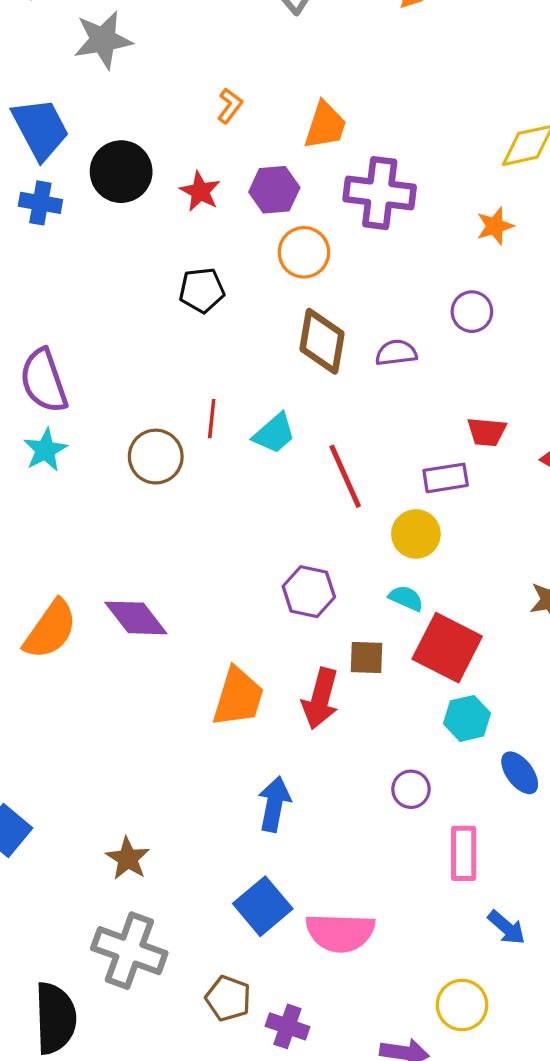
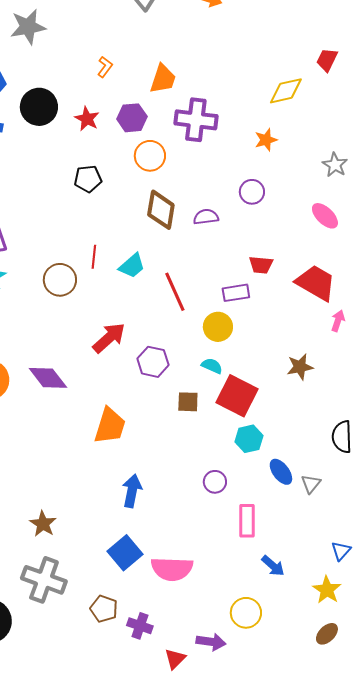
red arrow: (320, 699) -> (109, 338), moved, turned -147

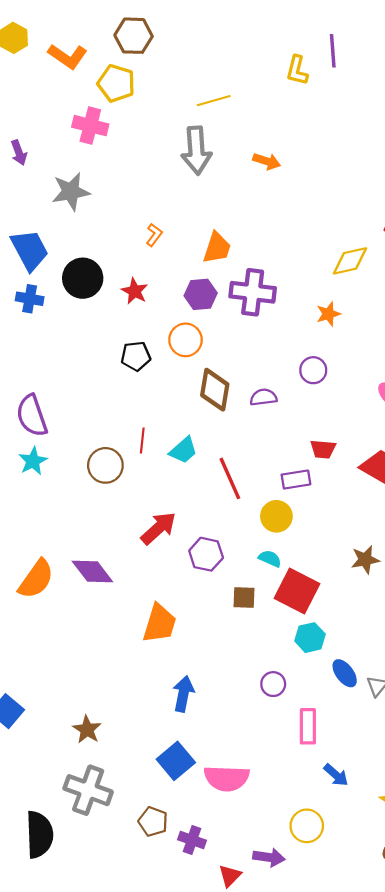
purple hexagon: (132, 118) -> (201, 294), moved
orange circle: (150, 156) -> (186, 340), moved

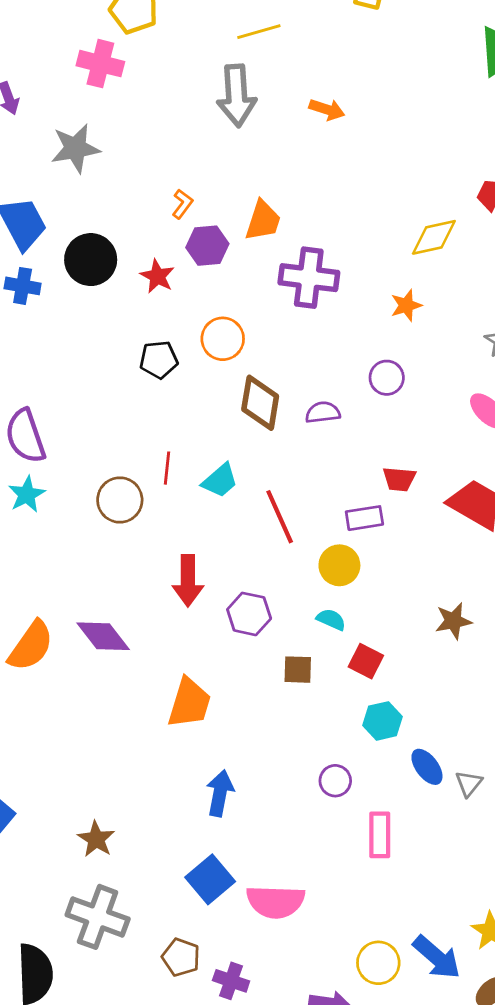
purple hexagon: (201, 294) -> (207, 246), moved
red arrow: (158, 528) -> (188, 581), turned 132
red square: (297, 591) -> (366, 661), size x0.6
blue arrow: (336, 775) -> (437, 957), moved, size x1.5

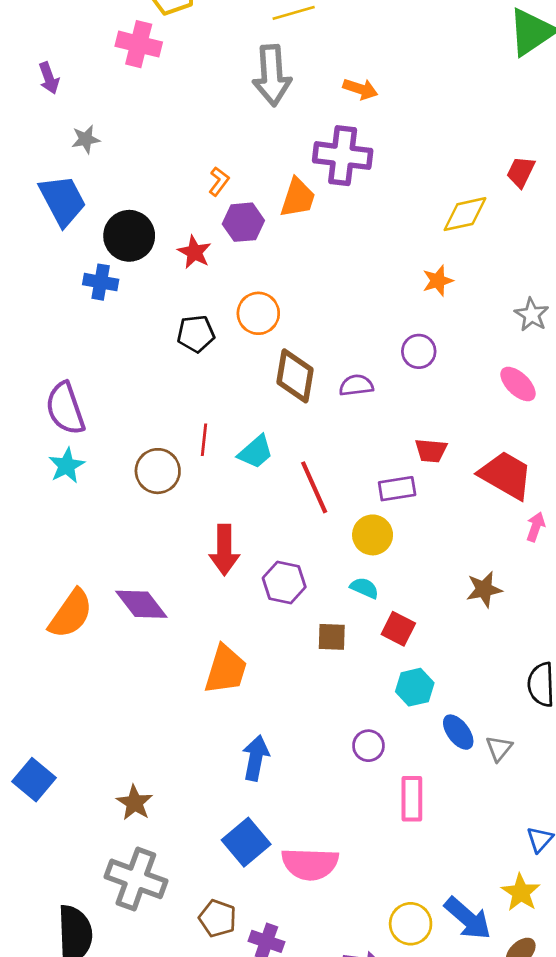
gray star: (75, 148) -> (86, 139), moved, size x0.6
purple cross: (309, 278) -> (343, 156), moved
blue cross: (23, 286) -> (101, 282), moved

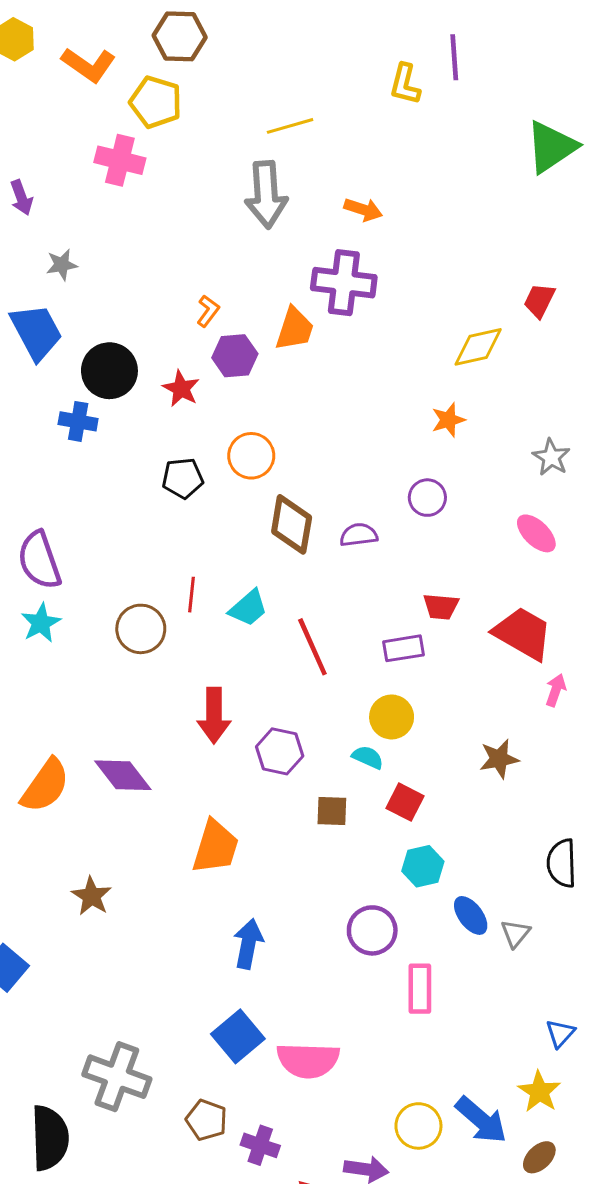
yellow circle: (373, 535) -> (392, 717), moved
purple circle: (368, 746) -> (372, 930), size x1.4
brown star: (135, 803) -> (92, 896), moved

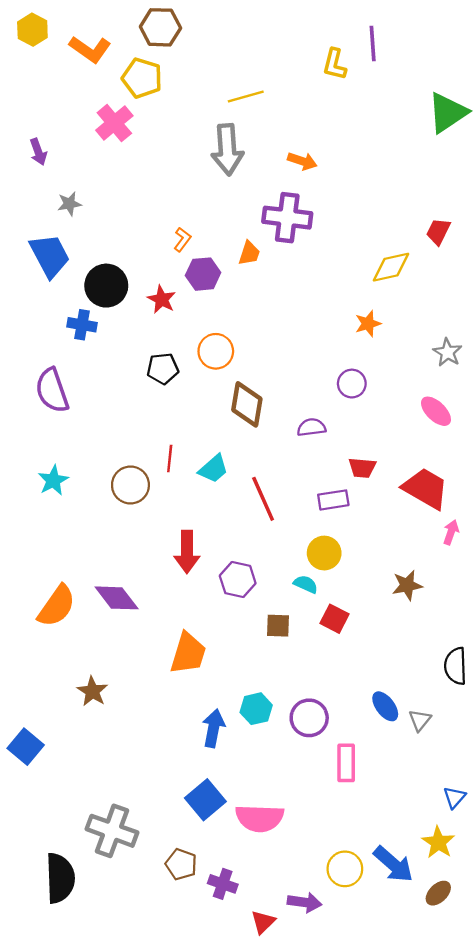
pink cross: (120, 160) -> (114, 123), turned 36
orange trapezoid: (295, 329) -> (249, 253), size x0.7
purple semicircle: (359, 535) -> (311, 427), moved
purple semicircle: (39, 560) -> (52, 390), moved
cyan hexagon: (423, 866) -> (256, 709), moved

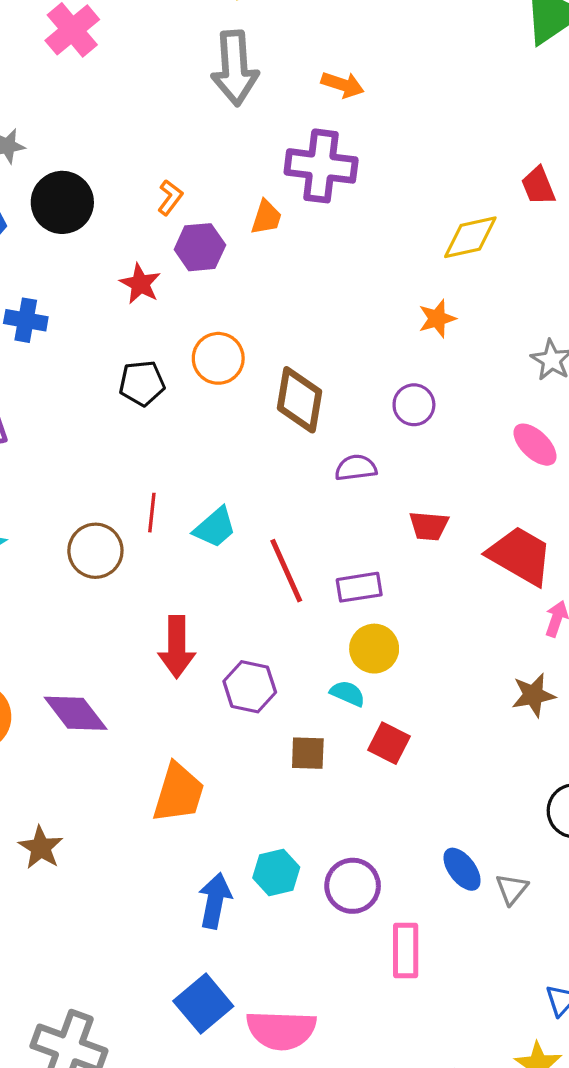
red trapezoid: (438, 231) -> (538, 186), turned -48
black circle: (106, 286) -> (62, 202), moved
brown diamond: (247, 404) -> (299, 400), moved
purple rectangle: (333, 500) -> (359, 587), moved
brown star: (407, 585) -> (533, 695), moved

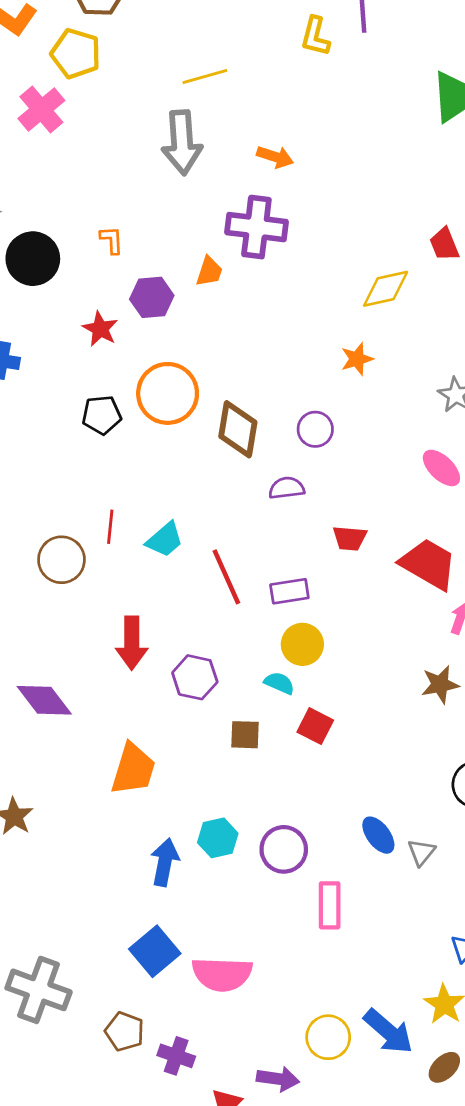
orange L-shape: (170, 197) -> (112, 240), moved, turned -40
orange circle: (218, 358) -> (168, 393), size x1.4
purple circle: (414, 405) -> (315, 429), moved

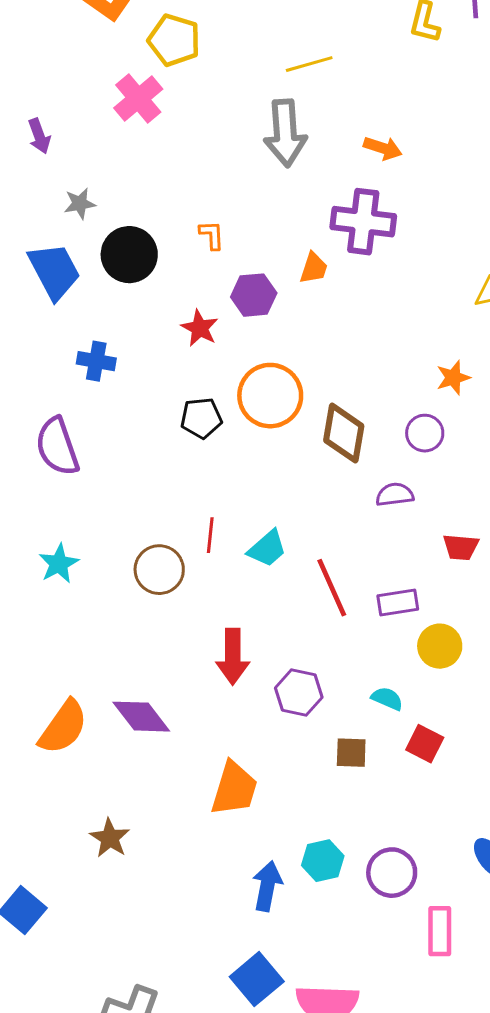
orange star: (357, 359) -> (453, 378), moved
yellow circle: (302, 644) -> (440, 646), moved

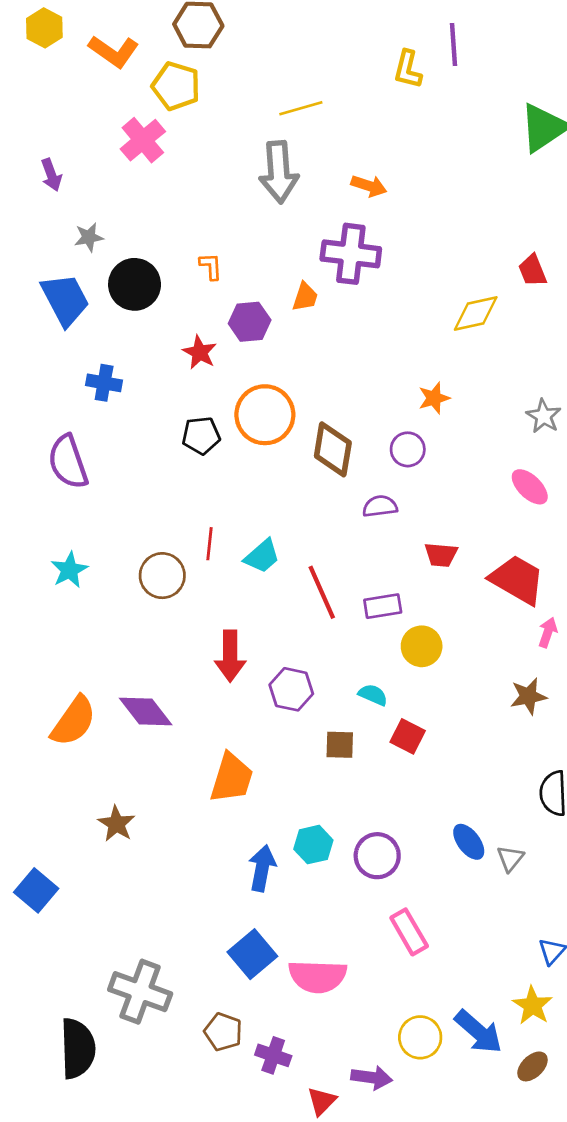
pink rectangle: (440, 931) -> (409, 932), moved, turned -30

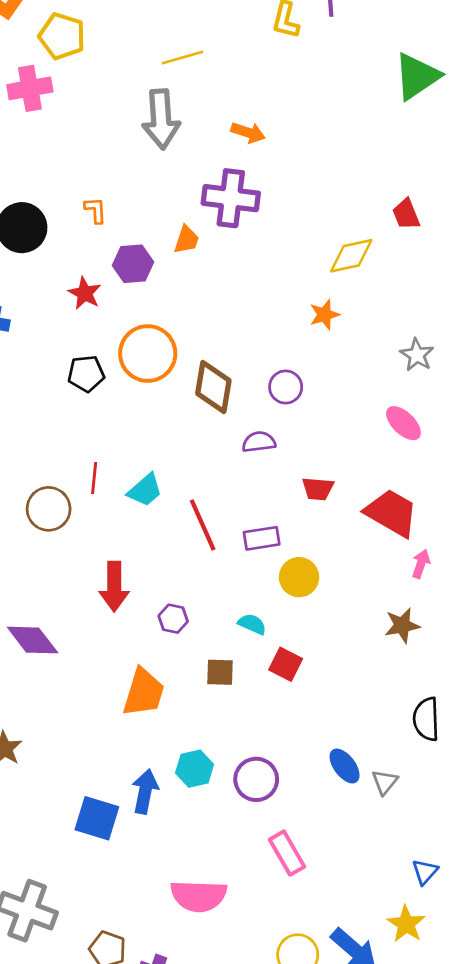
pink cross: (143, 140) -> (30, 88), turned 30
orange star: (434, 398) -> (324, 315), moved
purple hexagon: (291, 689) -> (173, 619), size x0.7
orange trapezoid: (232, 778) -> (144, 692), moved
blue square: (252, 954) -> (97, 818), moved, turned -33

